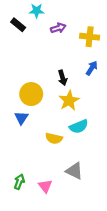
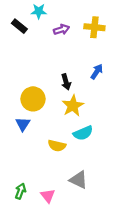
yellow cross: (90, 37) -> (94, 27), moved

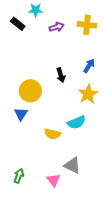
yellow star: (73, 106) -> (88, 94), moved
pink triangle: (48, 196) -> (53, 180), moved

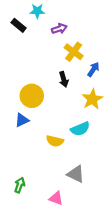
yellow cross: (87, 25) -> (74, 52), moved, turned 30
blue triangle: (21, 114) -> (22, 120), turned 32
pink triangle: (53, 180) -> (56, 198), moved, turned -32

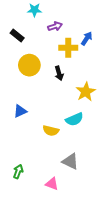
black rectangle: (19, 25) -> (17, 35), moved
yellow cross: (74, 52) -> (68, 48), turned -36
blue arrow: (93, 69) -> (87, 39), moved
yellow circle: (32, 96) -> (29, 65), moved

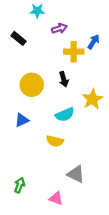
yellow circle: (29, 65) -> (32, 85), moved
cyan semicircle: (74, 119) -> (65, 115), moved

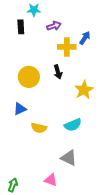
black rectangle: (18, 38) -> (21, 27), moved, turned 48
cyan semicircle: (65, 115) -> (73, 125), moved
yellow semicircle: (55, 141) -> (39, 128), moved
green arrow: (20, 185) -> (13, 185), moved

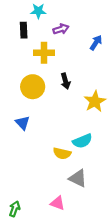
yellow cross: (67, 47) -> (44, 53), moved
blue triangle: (20, 109) -> (22, 123), turned -48
yellow semicircle: (39, 128) -> (62, 153), moved

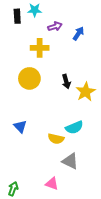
black rectangle: (24, 30) -> (17, 16), moved
blue arrow: (96, 43) -> (78, 34), moved
black arrow: (65, 81) -> (66, 82), moved
blue triangle: (22, 123) -> (20, 126), moved

